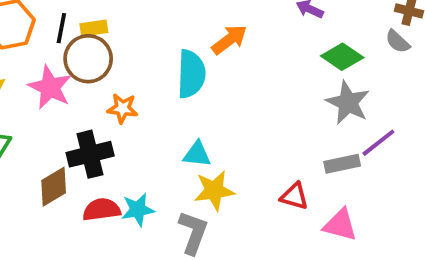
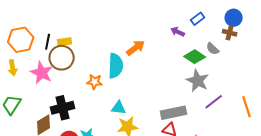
gray semicircle: (398, 42) -> (213, 49), moved
orange star: (122, 108) -> (95, 82), moved
gray rectangle: (342, 164) -> (174, 113), moved, size x1.4

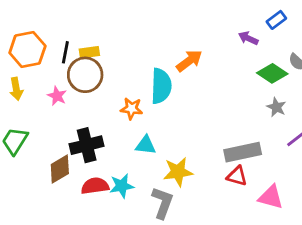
pink star: (42, 73) -> (57, 96), size x0.6
gray star: (198, 81) -> (276, 107), size x0.6
cyan triangle: (119, 108) -> (146, 145), moved

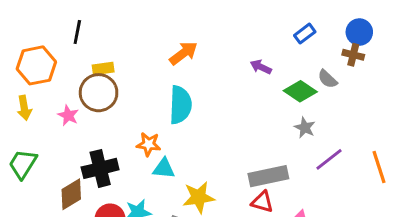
purple arrow: (248, 38) -> (261, 67), moved
black line: (65, 52) -> (77, 32), moved
orange arrow: (189, 61) -> (183, 53), moved
orange star: (132, 109) -> (149, 144), moved

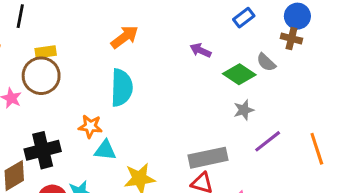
gray star: (305, 128) -> (244, 110), turned 30

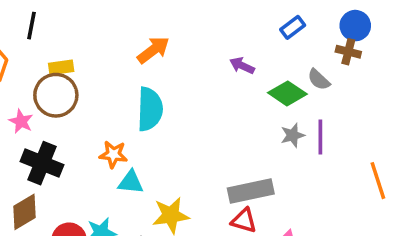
purple line: (268, 141) -> (320, 137), moved, turned -52
black cross: (43, 150) -> (42, 163), moved, turned 36

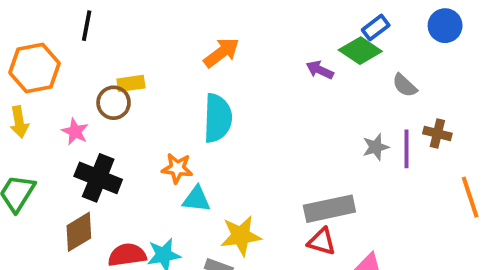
brown cross: (348, 52) -> (437, 134), moved
yellow rectangle: (61, 67) -> (131, 83), moved
green diamond: (287, 93) -> (360, 51), moved
brown circle: (56, 95) -> (114, 103), size x0.7

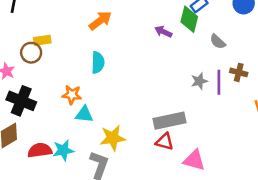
green diamond: (360, 51) -> (189, 19), turned 70
cyan semicircle: (218, 118) -> (98, 63), size x0.7

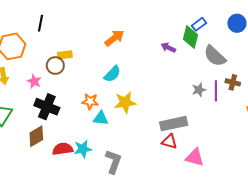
gray semicircle: (218, 42) -> (215, 56), size x1.6
cyan semicircle: (98, 63) -> (112, 74), turned 42
yellow star: (113, 138) -> (125, 102), moved

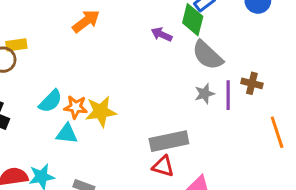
gray semicircle: (215, 56) -> (207, 55), moved
cyan semicircle: (112, 74) -> (50, 101), moved
orange star: (90, 101) -> (76, 107), moved

